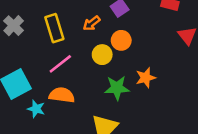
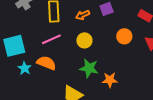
orange circle: (121, 40) -> (124, 36), moved
orange star: (146, 78) -> (110, 80), moved

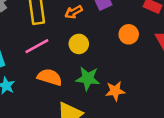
orange semicircle: (46, 63) -> (50, 77), moved

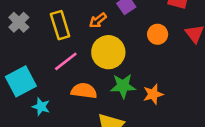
yellow circle: (79, 44) -> (108, 52), size x1.6

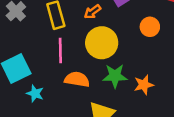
pink line: (66, 61) -> (60, 50), turned -55

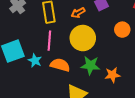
cyan star: (35, 94) -> (35, 61), moved

